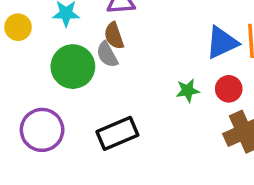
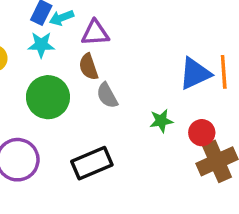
gray semicircle: (107, 55) -> (107, 95), moved
red circle: (229, 89) -> (202, 133), moved

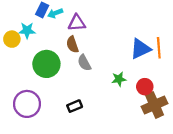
cyan star: (41, 45) -> (27, 30), moved
black rectangle: (92, 163) -> (75, 106), size x0.6

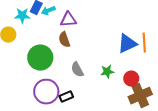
cyan star: (27, 30) -> (22, 16), moved
gray semicircle: (84, 63) -> (77, 70), moved
purple circle: (27, 104) -> (46, 92), moved

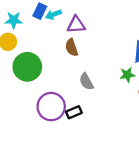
cyan star: (22, 16) -> (14, 20), moved
green circle: (40, 58) -> (27, 67), moved
green star: (107, 72) -> (127, 75), moved

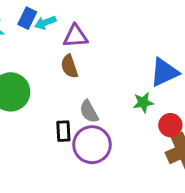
purple circle: (51, 107) -> (92, 145), moved
black rectangle: (74, 112) -> (63, 131), moved, turned -70

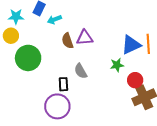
cyan arrow: (45, 23) -> (54, 20), moved
purple triangle: (75, 36) -> (85, 38), moved
purple circle: (92, 145) -> (57, 106), moved

